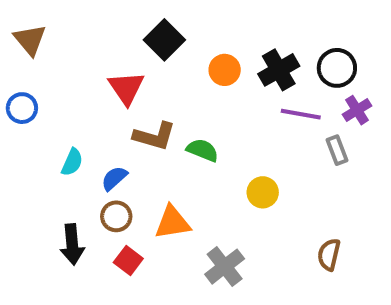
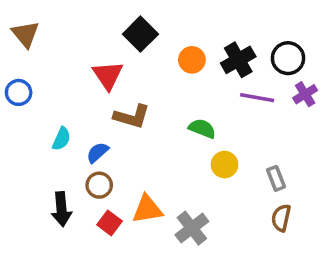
green semicircle: (203, 150) -> (202, 129), moved
gray rectangle: (337, 150) -> (276, 178), moved
orange triangle: (172, 222) -> (147, 209), moved

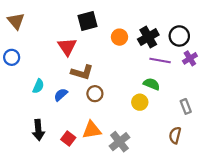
black square: (140, 34) -> (87, 21), turned 30
green semicircle: (202, 129) -> (152, 84), moved
gray rectangle: (276, 178) -> (186, 106), moved
brown circle: (99, 185) -> (95, 94), moved

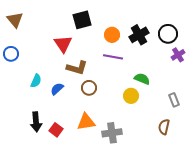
purple line: (160, 61) -> (113, 57), moved
red square: (68, 138) -> (56, 130), moved
gray cross: (119, 142) -> (112, 133), turned 30

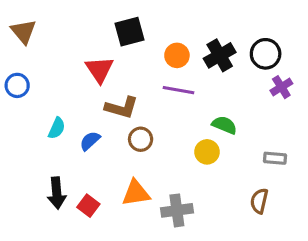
gray rectangle: (174, 100) -> (275, 158), turned -64

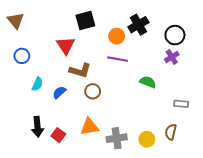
black cross: (220, 55) -> (138, 25), moved
blue circle: (17, 85) -> (22, 56), moved
purple cross: (281, 87) -> (172, 57), moved
yellow circle: (207, 152) -> (147, 139), moved

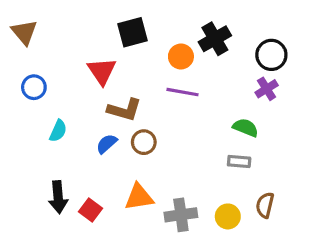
green semicircle: (148, 82) -> (246, 128), moved
blue semicircle: (59, 92) -> (107, 144), moved
gray rectangle: (181, 104) -> (239, 162), moved

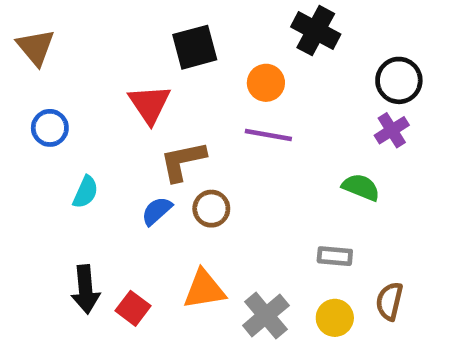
black cross: (215, 39) -> (316, 31), moved, turned -32
brown L-shape: (124, 110) -> (183, 161), turned 152
gray rectangle: (239, 162) -> (335, 256), moved
gray cross: (181, 215) -> (266, 315), turned -32

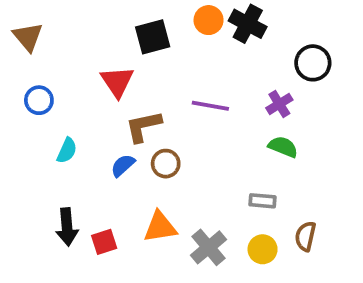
orange circle: (266, 83) -> (209, 20), moved
purple cross: (392, 130) -> (279, 104), moved
red square: (133, 308) -> (104, 242), turned 35

